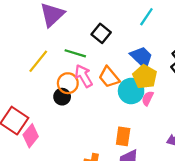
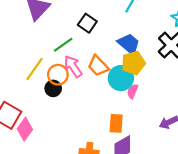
green line: (75, 53) -> (63, 45), turned -48
yellow line: (38, 61) -> (34, 69), moved
yellow pentagon: (145, 77) -> (133, 63), turned 30
pink semicircle: (148, 98) -> (133, 91), moved

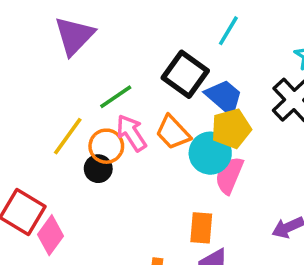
black square: (87, 23) -> (185, 74), moved, size x1.4
pink semicircle: (133, 91) -> (229, 175), size x1.5

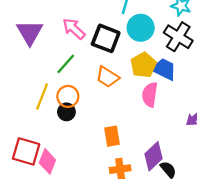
blue trapezoid: (224, 97) -> (164, 69), moved
pink arrow: (131, 133) -> (74, 29), moved
cyan circle: (210, 153) -> (141, 28), moved
orange rectangle: (201, 228) -> (112, 136), moved

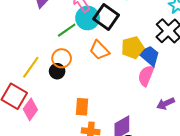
cyan circle: (141, 28) -> (88, 18), moved
pink semicircle: (150, 95) -> (146, 76), moved
yellow line: (42, 96) -> (31, 67), moved
orange rectangle: (112, 136) -> (82, 107), moved

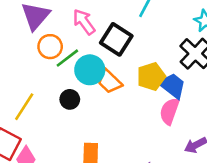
cyan circle: (88, 18) -> (90, 70), moved
orange circle: (62, 58) -> (50, 47), moved
black circle: (57, 71) -> (70, 99), moved

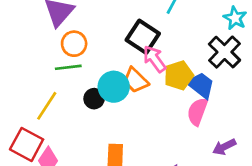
pink arrow: (84, 22) -> (154, 59), moved
green line: (67, 58) -> (68, 67), moved, turned 30
cyan circle: (90, 70) -> (114, 87), moved

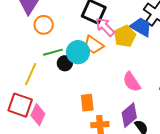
green line: (68, 67) -> (53, 52), moved
blue trapezoid: (201, 85) -> (141, 27), moved
pink semicircle: (197, 112) -> (132, 82), moved, turned -45

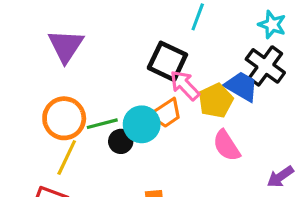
orange circle: (44, 25) -> (64, 118), moved, size x1.4
orange trapezoid: (93, 45) -> (166, 113), turned -70
pink semicircle: (132, 82) -> (226, 146), moved

